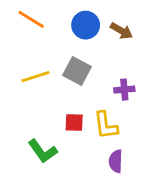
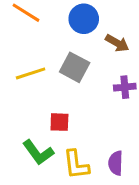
brown arrow: (121, 31) -> (117, 43), moved
red square: (74, 123) -> (59, 122), moved
yellow L-shape: (106, 125) -> (76, 165), moved

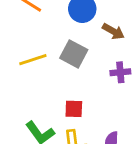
red square: (59, 122) -> (74, 109), moved

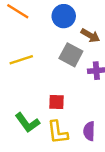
gray square: (74, 54) -> (71, 55), moved

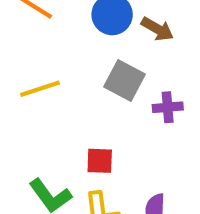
brown arrow: (90, 35) -> (157, 29), moved

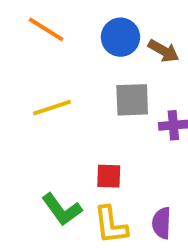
gray square: (124, 80) -> (132, 100), turned -30

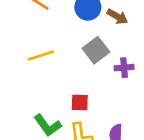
gray square: (132, 100) -> (96, 50), turned -35

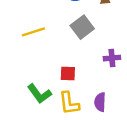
purple cross: (124, 68) -> (112, 58), moved

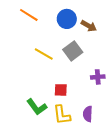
yellow line: (33, 32) -> (44, 54), moved, turned 48

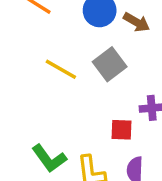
red square: (61, 90) -> (121, 130), moved

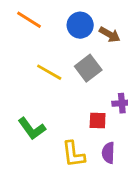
green L-shape: (49, 158) -> (32, 129), moved

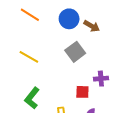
yellow line: (49, 72) -> (29, 57), moved
green L-shape: (32, 129) -> (32, 98), turned 75

